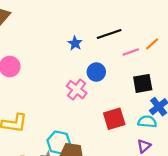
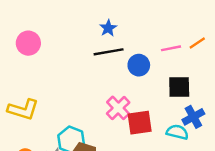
black line: (109, 34) -> (109, 52), moved
blue circle: (96, 72) -> (139, 65), moved
pink cross: (77, 90) -> (118, 108), moved

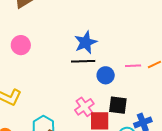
blue star: (108, 28) -> (86, 42), size x1.6
black square: (179, 87) -> (118, 105), moved

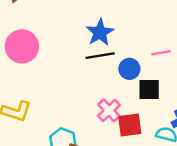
pink circle: (21, 45) -> (22, 46), size x1.4
black square: (118, 105) -> (149, 89), moved

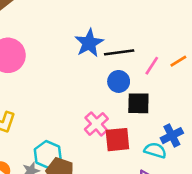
pink line: (161, 53) -> (152, 66), turned -48
black line: (100, 56) -> (119, 52), moved

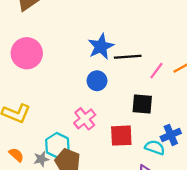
blue circle: (119, 81) -> (97, 81), moved
pink cross: (96, 124) -> (85, 119), moved

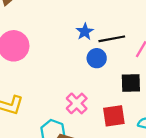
blue star: (101, 47) -> (85, 32), size x0.7
blue circle: (97, 81) -> (97, 58), moved

